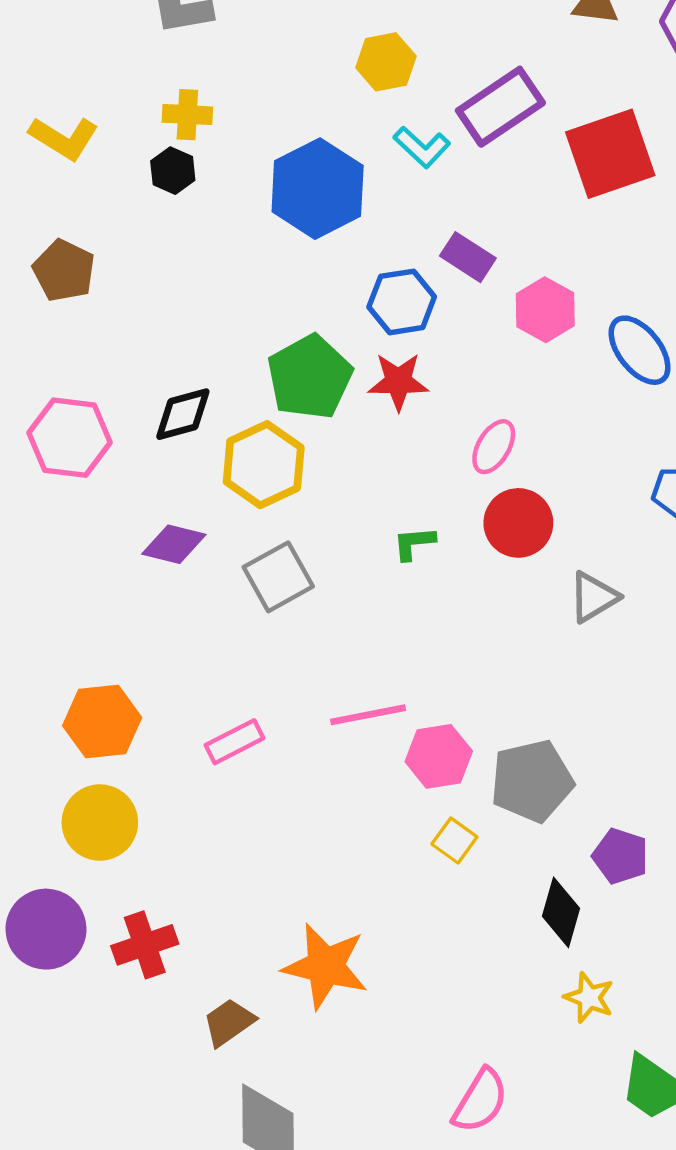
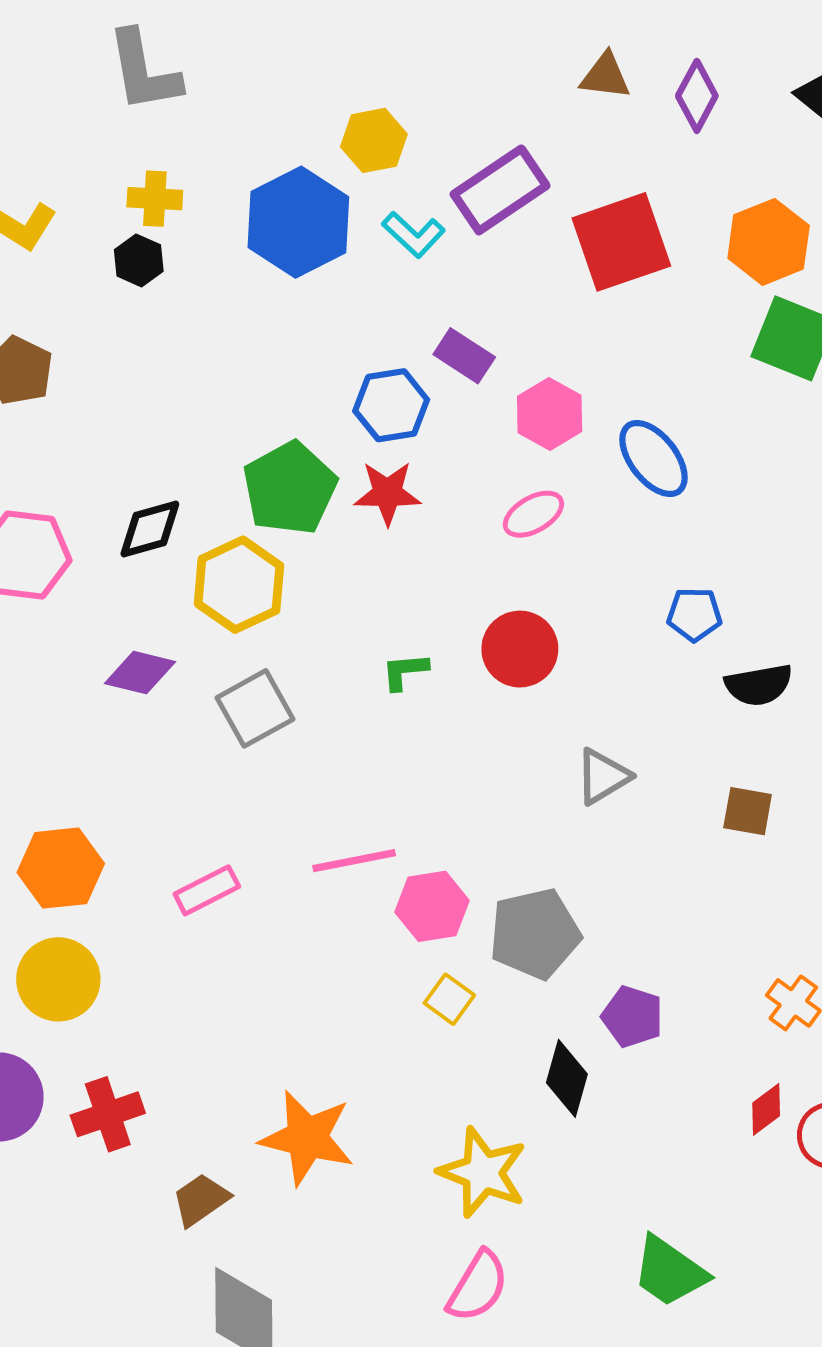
blue hexagon: (318, 189) -> (298, 222), moved
pink ellipse: (494, 447) -> (533, 514), moved, turned 30
gray triangle: (594, 597) -> (603, 776), moved
yellow star: (589, 998) -> (483, 1172), moved, size x1.6

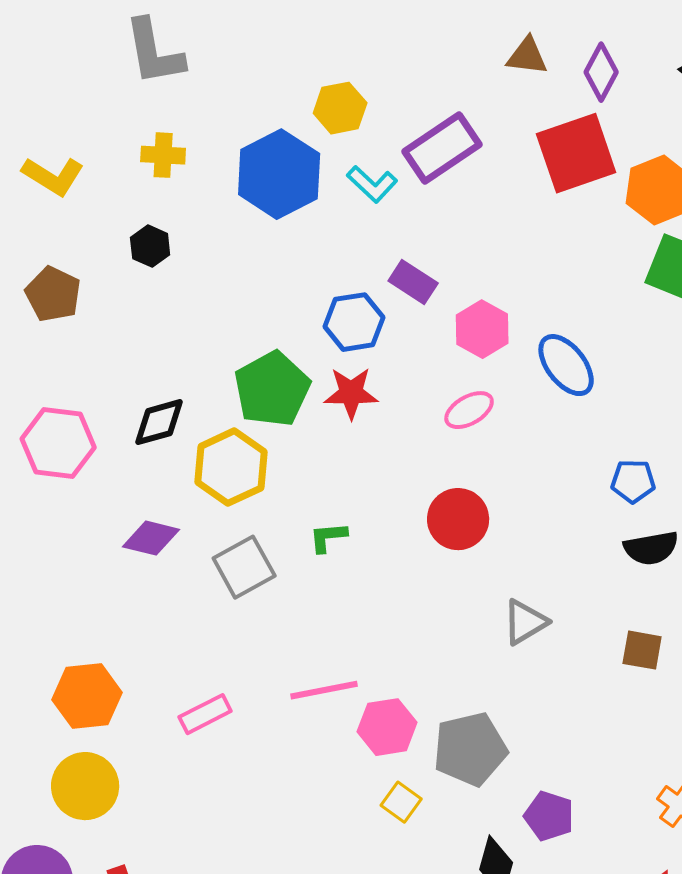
red square: (621, 242) -> (576, 153), moved
black hexagon: (139, 260) -> (150, 246), moved
blue pentagon: (694, 614) -> (633, 481), moved
green L-shape: (405, 671) -> (328, 537), moved

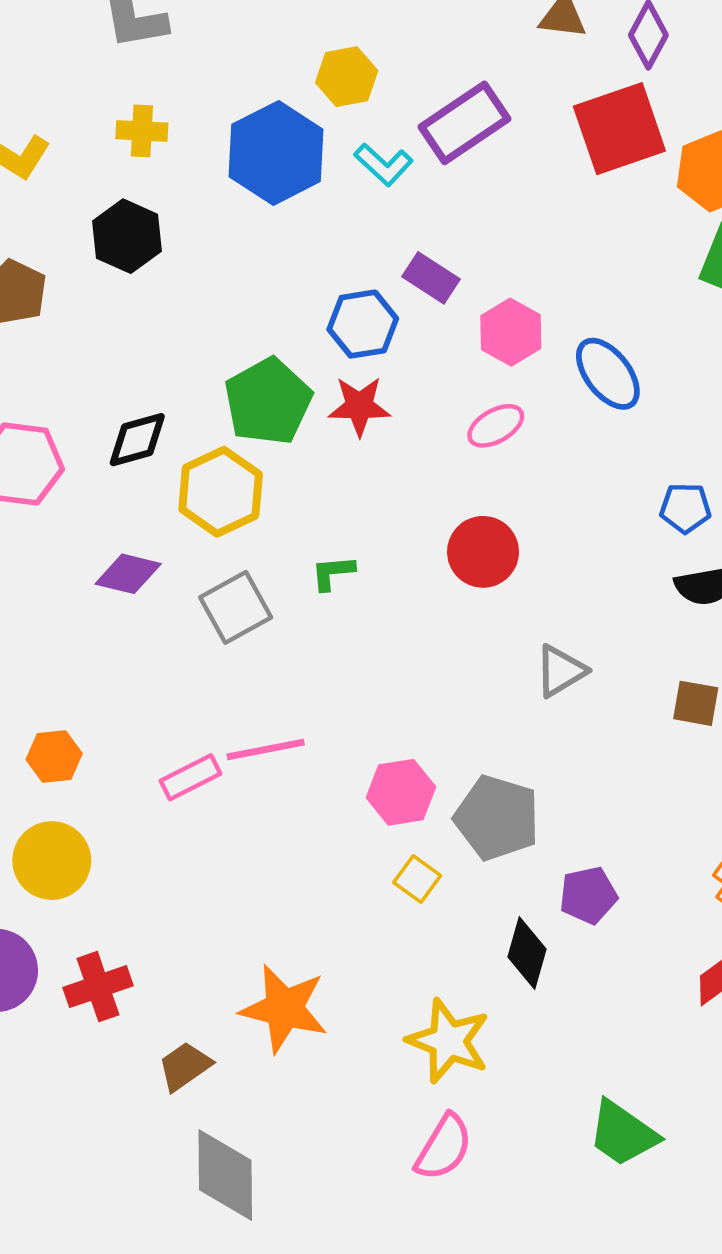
black hexagon: (150, 246) -> (127, 236), size x1.5
pink line: (324, 690) -> (266, 750), moved
orange hexagon: (87, 696) -> (54, 756), size x0.7
gray pentagon: (470, 749) -> (497, 818), turned 30
purple pentagon: (549, 816) -> (588, 895), turned -30

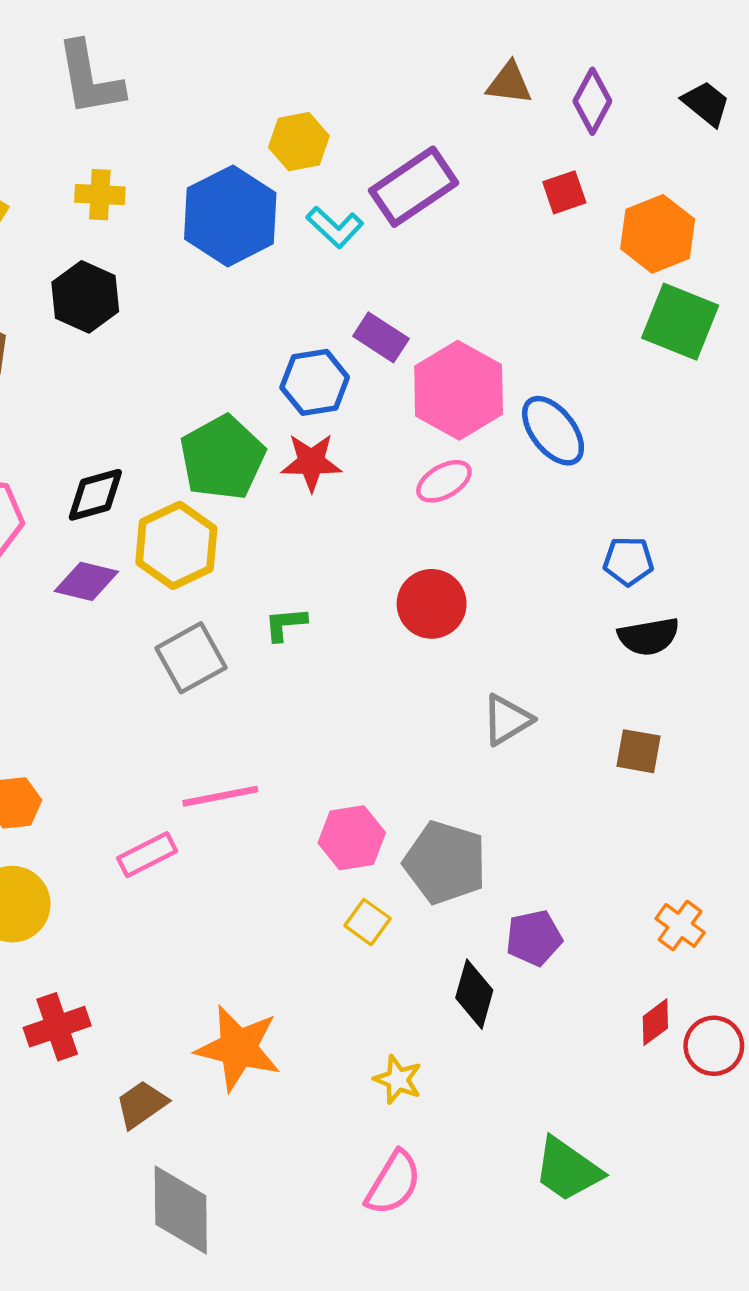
red square: (619, 129) -> (564, 192), size x0.5
pink hexagon: (511, 332) -> (459, 390), size x1.5
purple diamond: (128, 574) -> (86, 581), moved
pink rectangle: (191, 777) -> (147, 855), moved
yellow star: (448, 1041) -> (398, 1080), size x0.6

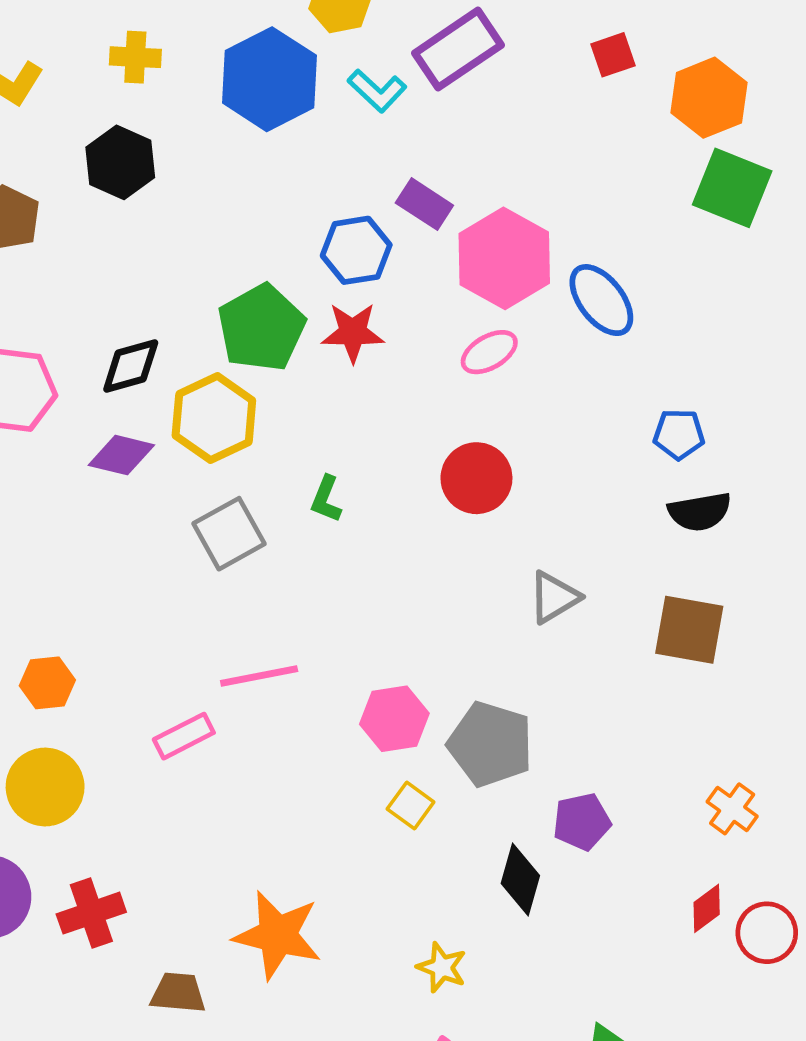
green L-shape: (285, 624) -> (326, 499), turned -63
brown square: (638, 751) -> (689, 630), size x1.5
brown trapezoid: (141, 1104) -> (178, 993), turned 40

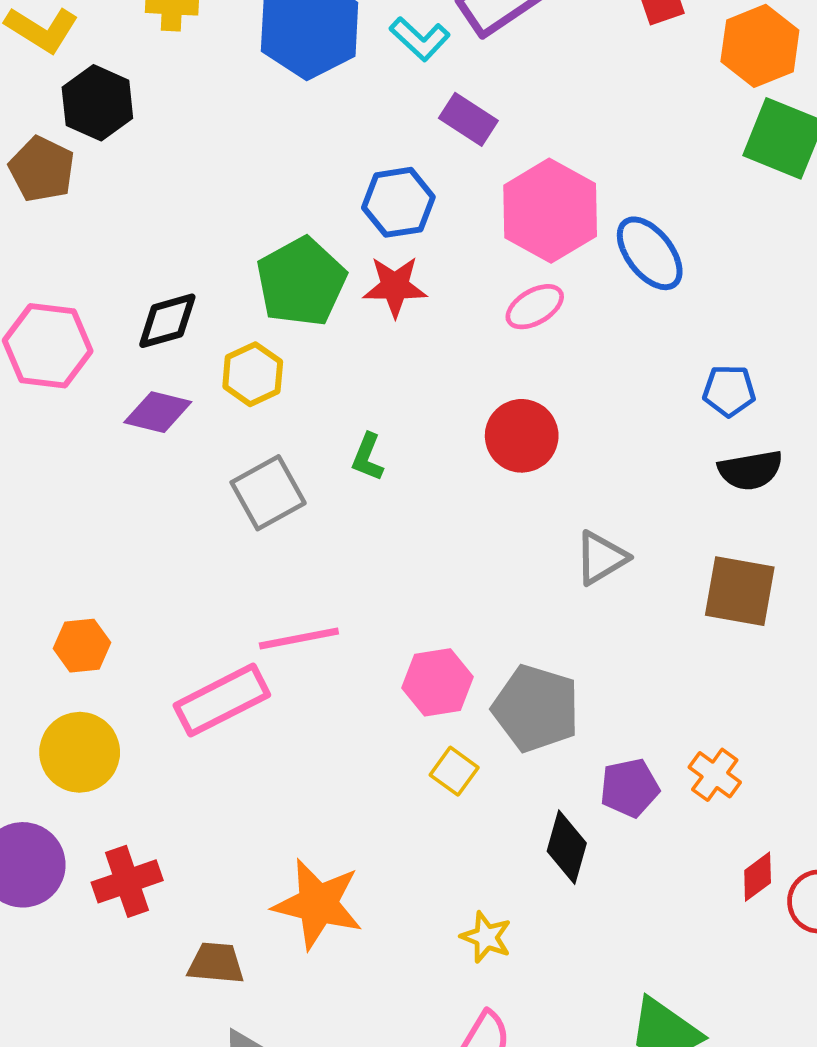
black hexagon: (120, 162) -> (97, 103), moved
purple rectangle: (424, 204) -> (468, 119), moved
yellow hexagon: (214, 418) -> (253, 374), size x0.7
pink rectangle: (184, 736) -> (222, 700), size x1.5
orange cross: (732, 809) -> (715, 775), moved

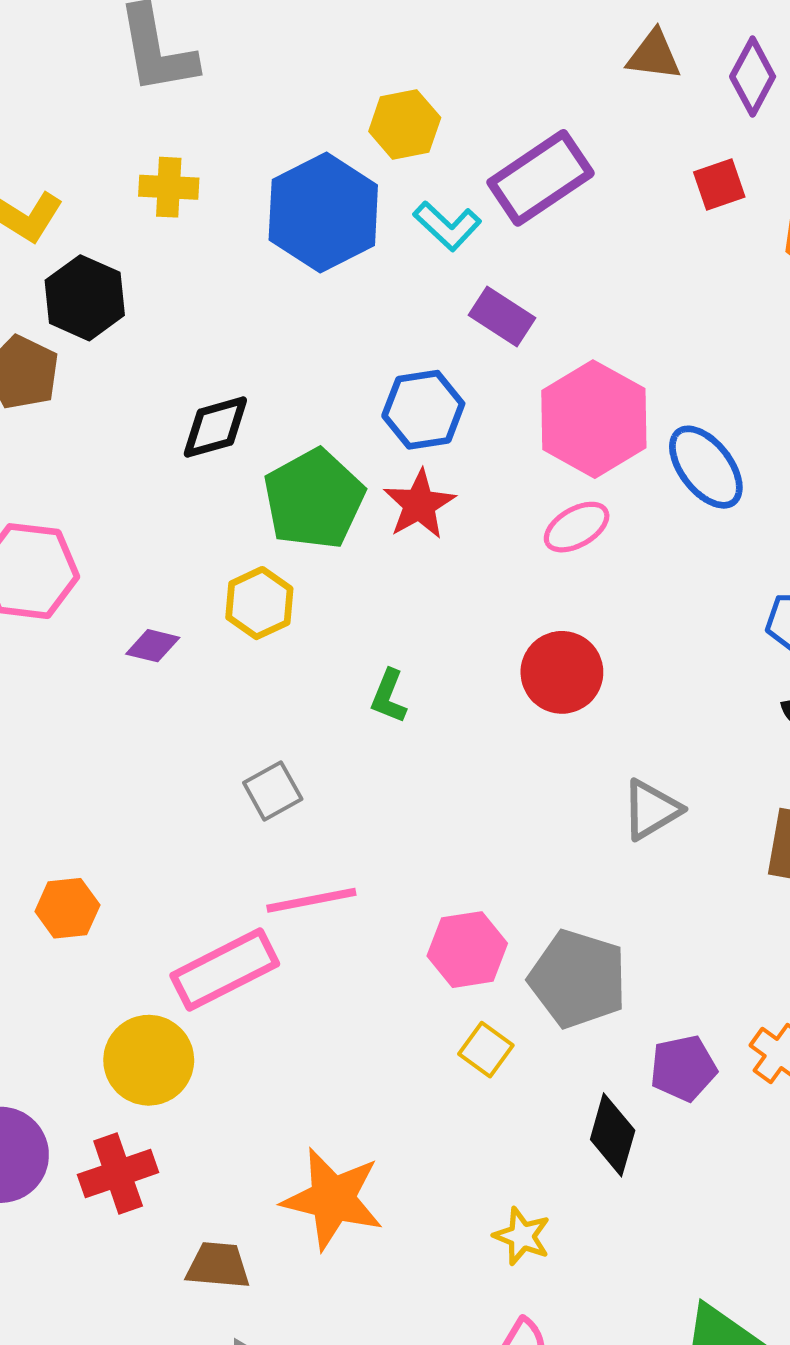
red star: (395, 287) -> (419, 504), turned -30
black diamond: (167, 321) -> (215, 427), moved
purple diamond: (158, 412) -> (153, 646), size x0.7
gray square: (268, 493) -> (273, 791), moved, size x0.7
yellow circle: (80, 752) -> (149, 1060), moved

